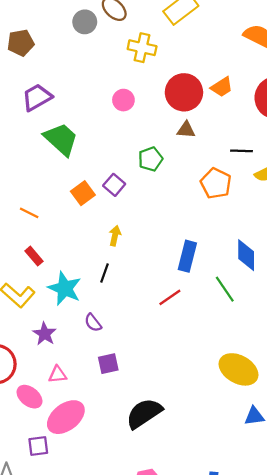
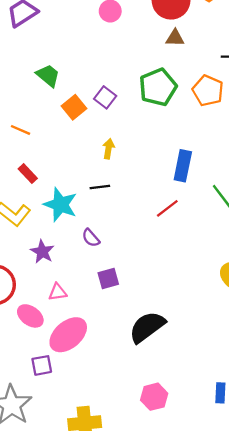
green trapezoid: (61, 139) -> (48, 75), moved, size x0.7
green pentagon: (150, 159) -> (158, 87), moved, size x1.5
black line: (105, 273) -> (100, 187), turned 66

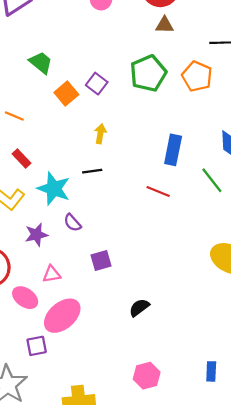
red line: (167, 208) -> (158, 192), turned 60
purple semicircle: (91, 238) -> (72, 223), moved
purple star: (42, 252) -> (36, 235), turned 30
black semicircle: (147, 327) -> (139, 308), size x0.6

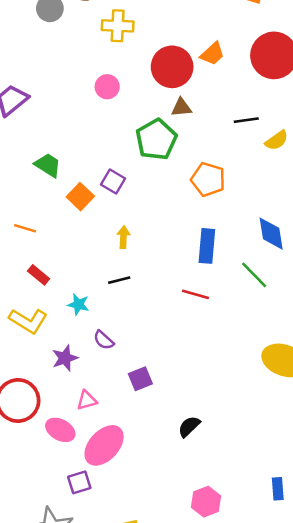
green pentagon: (148, 73) -> (156, 139), moved
orange pentagon: (197, 76) -> (208, 179), moved
cyan star: (54, 189) -> (78, 304), size x0.6

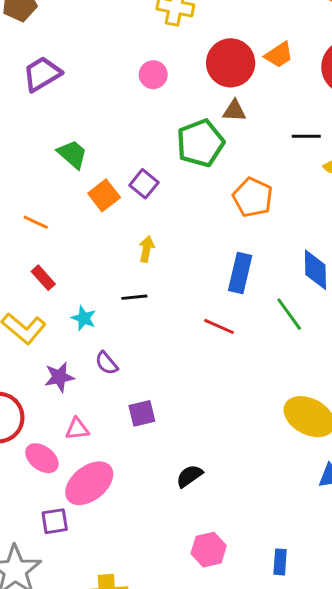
pink hexagon: (206, 502) -> (209, 550), moved

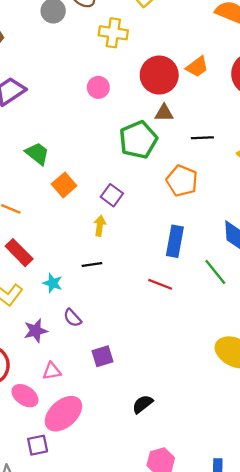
black line: (306, 136) -> (202, 138), moved
purple square: (144, 184) -> (112, 195), moved
red rectangle: (43, 278) -> (19, 253), size x1.4

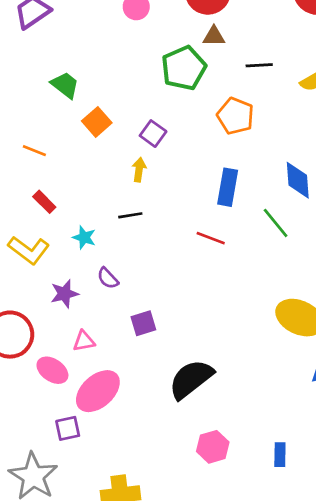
red rectangle: (19, 253) -> (44, 202), size x0.7
black semicircle: (143, 404) -> (191, 379), size x1.8

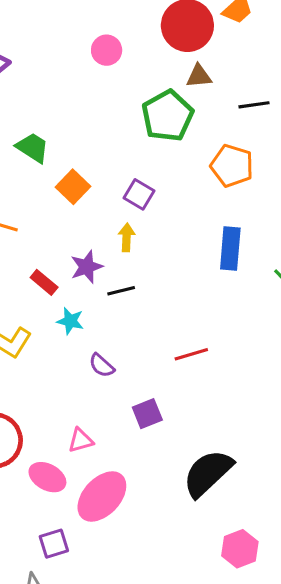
red rectangle: (44, 202) -> (44, 282), moved
red line: (211, 238) -> (191, 354), moved, turned -32
purple star: (64, 294) -> (87, 267), moved
purple square: (68, 428) -> (54, 544), moved

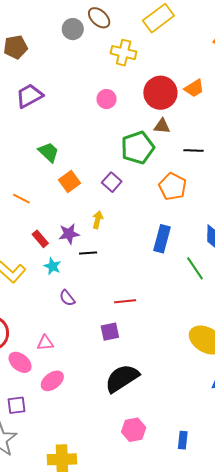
purple square: (139, 194) -> (112, 182), moved
purple square: (147, 414) -> (110, 332), moved
pink ellipse: (102, 496) -> (52, 381), size x0.7

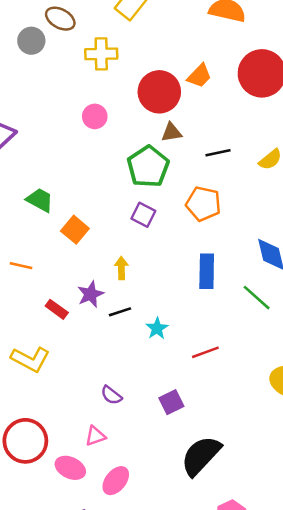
purple square: (112, 182) -> (143, 215), moved
cyan star: (52, 266) -> (157, 328), moved, turned 30
purple semicircle: (67, 298) -> (111, 395), moved
red line: (125, 301) -> (205, 352), moved

